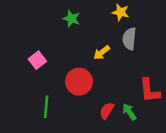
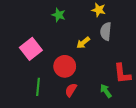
pink square: (37, 60) -> (31, 49), size x1.5
red semicircle: (107, 111) -> (71, 90), moved

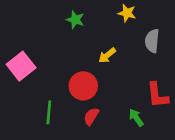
gray semicircle: (106, 31) -> (152, 41), moved
pink square: (31, 49) -> (21, 66), moved

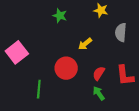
red semicircle: (91, 116) -> (99, 73), moved
green arrow: (136, 118) -> (99, 93), moved

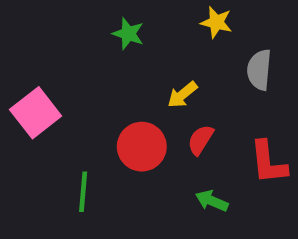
red semicircle: (99, 73) -> (201, 140), moved
green arrow: (99, 93) -> (212, 201), turned -32

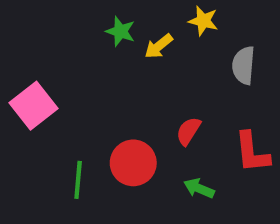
yellow arrow: (182, 95) -> (159, 46), moved
red circle: (142, 147) -> (133, 163), moved

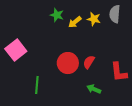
yellow star: (203, 21) -> (94, 19), moved
gray semicircle: (244, 65) -> (115, 14), moved
red circle: (133, 163) -> (68, 63), moved

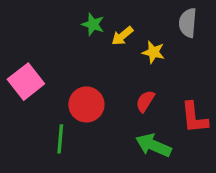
yellow star: (94, 19) -> (153, 52), moved
red circle: (68, 63) -> (86, 104), moved
green arrow: (94, 89) -> (153, 145), size x1.5

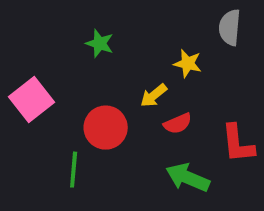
green star: (93, 24) -> (100, 43), moved
yellow arrow: (122, 36) -> (154, 95), moved
red semicircle: (145, 101) -> (178, 124), turned -145

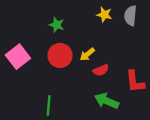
yellow star: (188, 63) -> (104, 15), moved
red circle: (106, 128) -> (60, 55), moved
green line: (74, 170) -> (49, 105), moved

